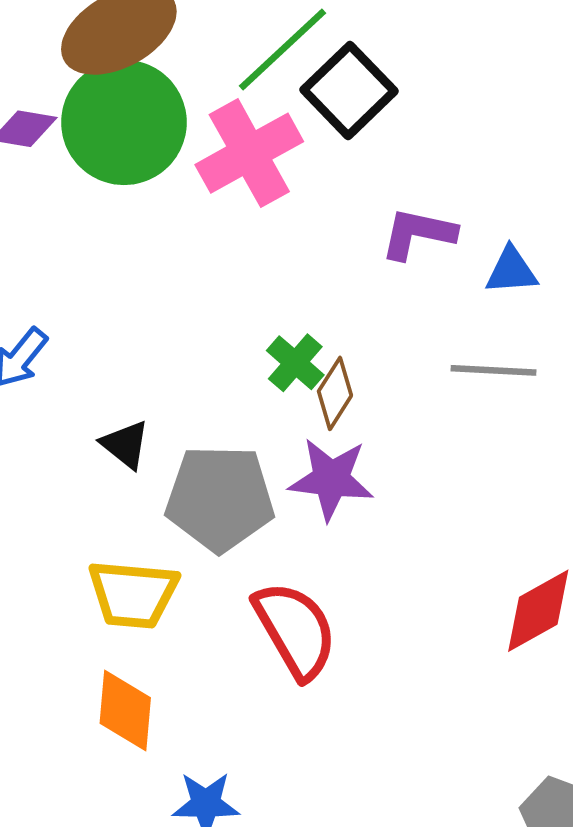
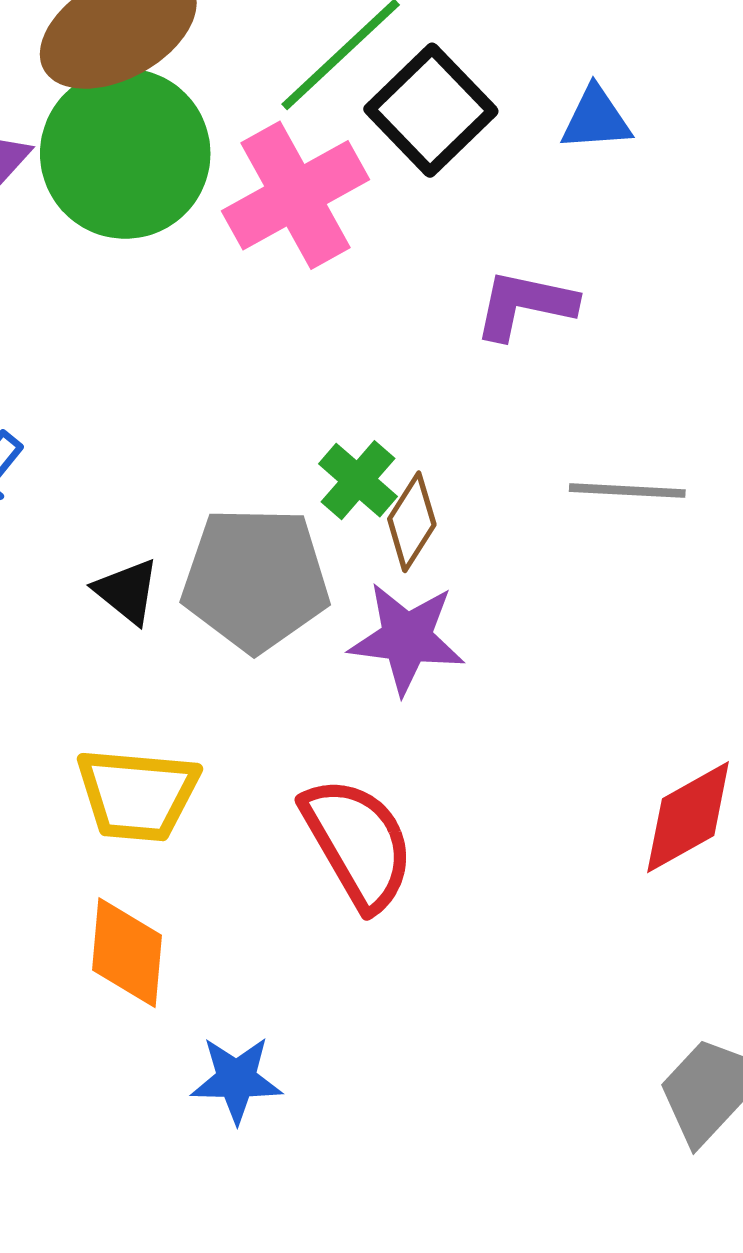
blue triangle: (511, 271) -> (596, 119), moved
gray pentagon: (220, 498) -> (256, 579), moved

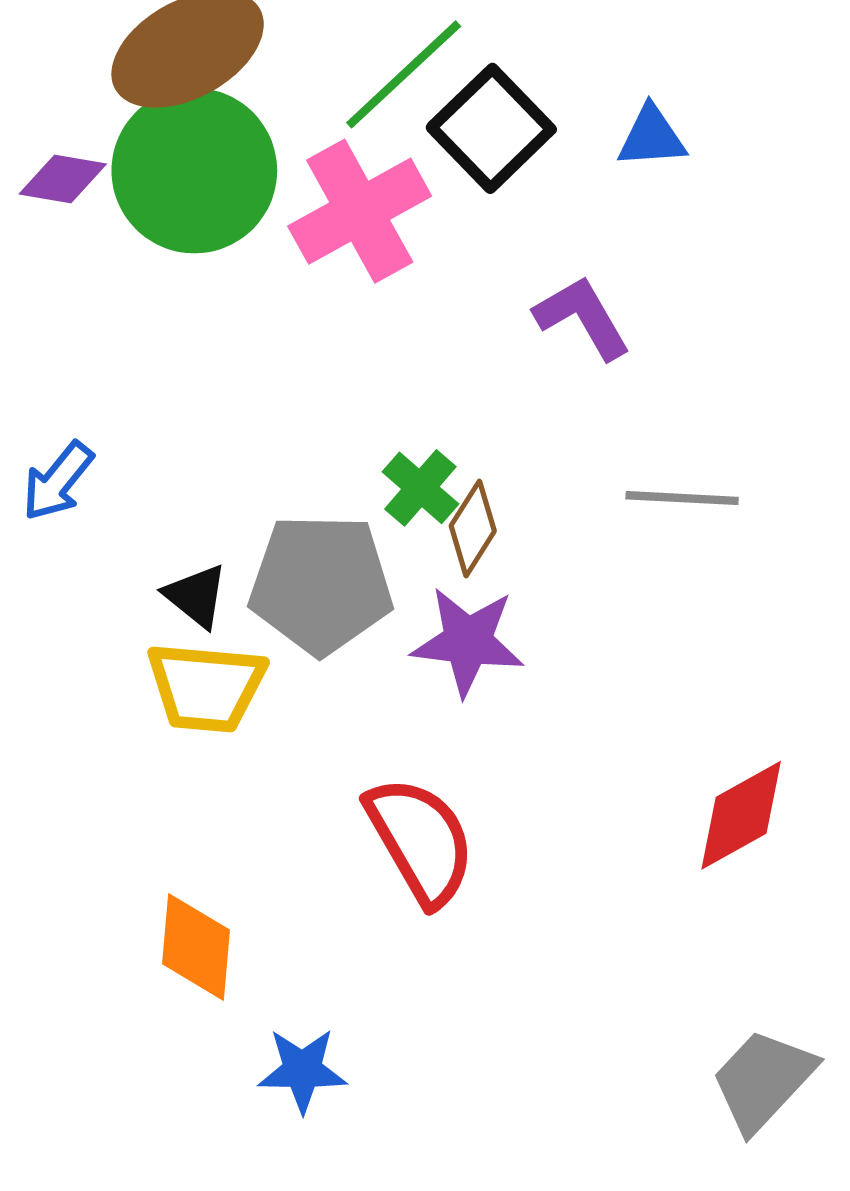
purple L-shape: (525, 305) -> (582, 317), turned 48
yellow trapezoid: (137, 795) -> (206, 687), moved

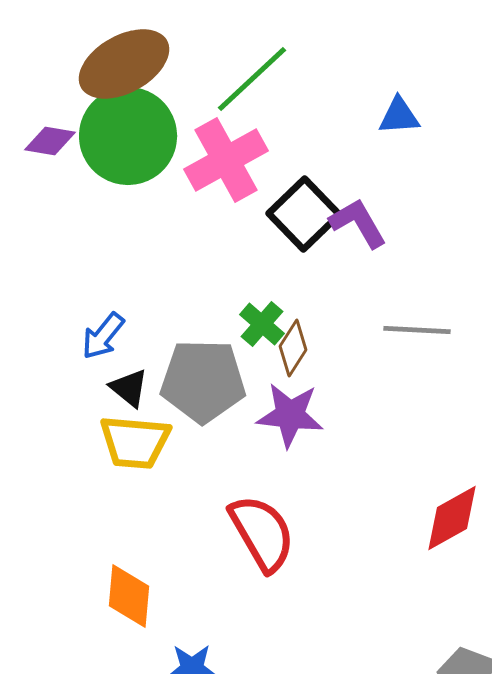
black square: (491, 128) -> (304, 214), moved
blue arrow: (58, 481) -> (103, 336), moved

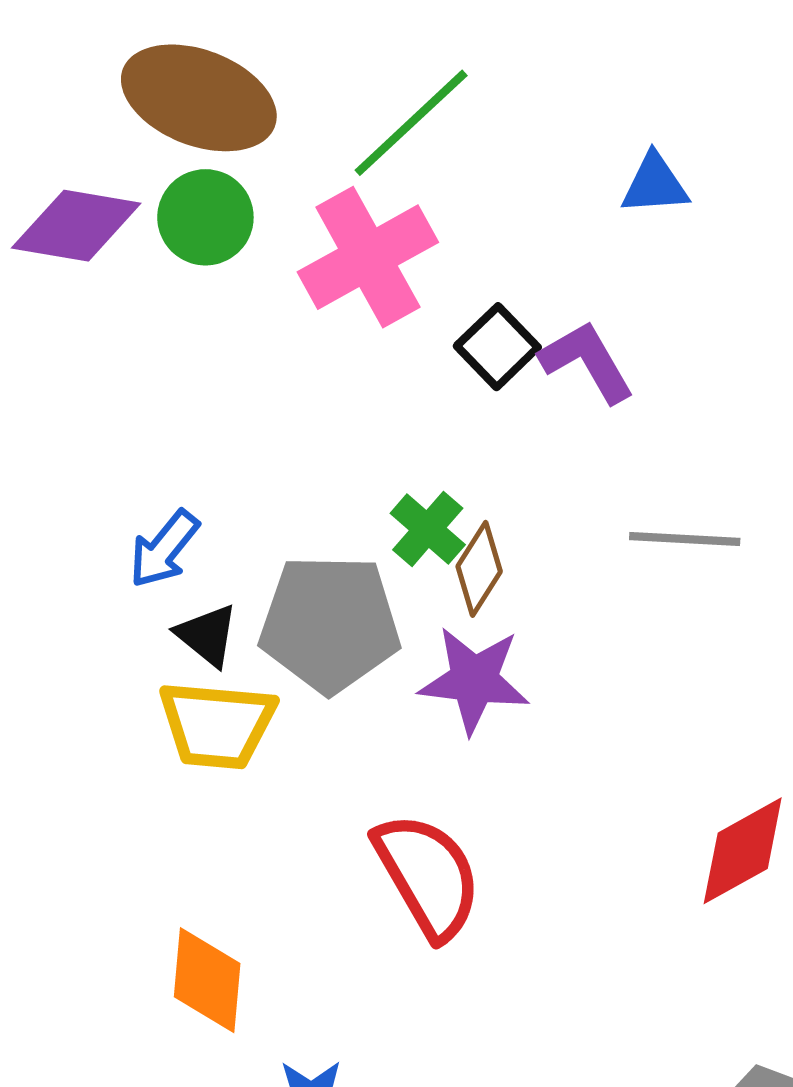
brown ellipse: (124, 64) -> (199, 98), turned 50
green circle: (128, 136) -> (205, 217), size x0.6
purple diamond: (50, 141) -> (76, 226), size x1.5
black square: (304, 214) -> (497, 347), size x0.7

